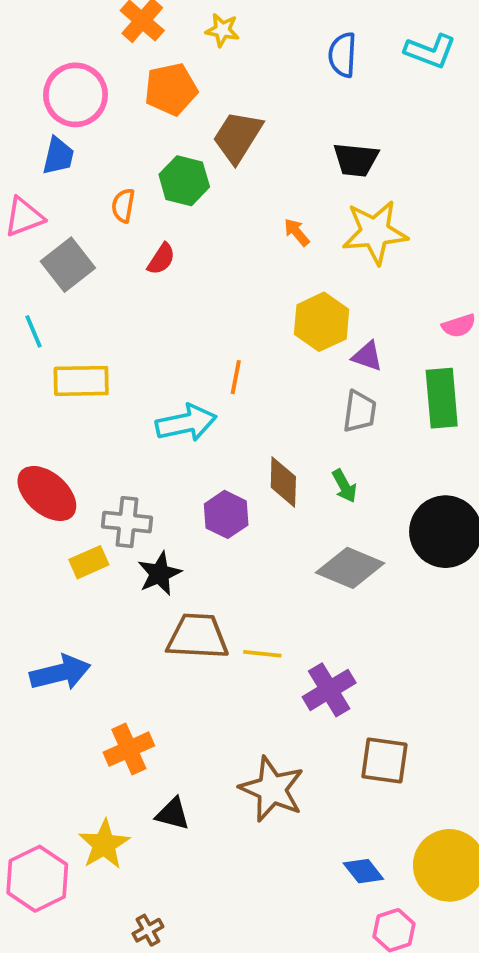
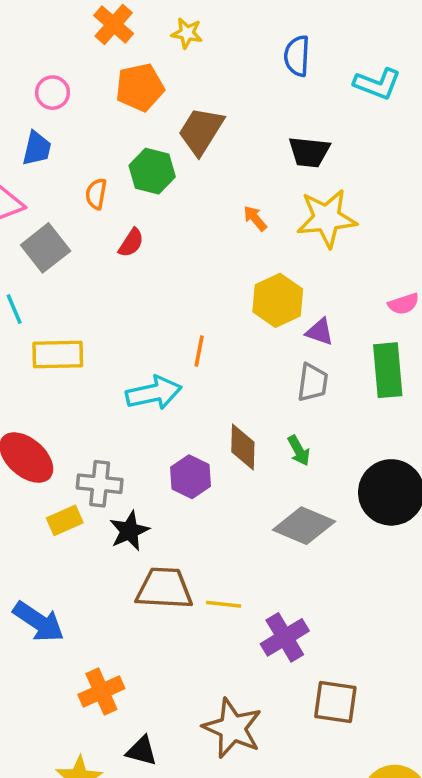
cyan L-shape: (430, 51) -> (377, 84), moved
pink circle: (75, 95) -> (53, 93), size x0.6
blue arrow: (60, 673) -> (39, 622), turned 48

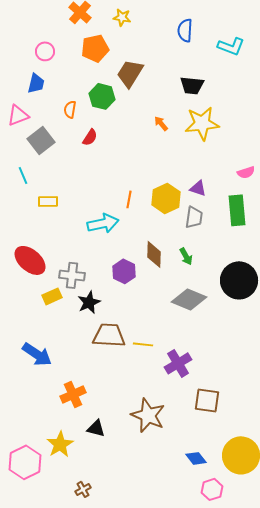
yellow hexagon: (278, 300) -> (166, 198), moved
yellow rectangle: (58, 354) -> (48, 201), size x0.7

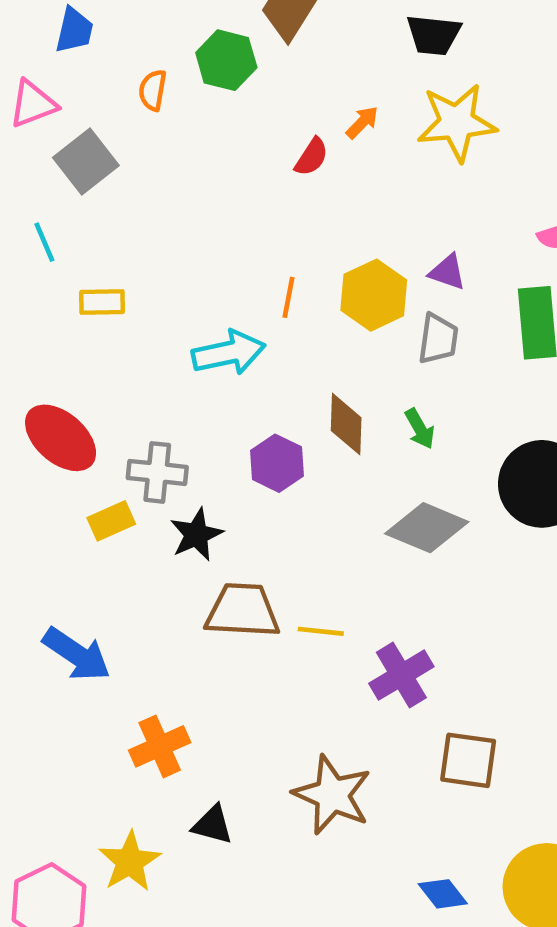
orange arrow: (161, 123) -> (362, 122), turned 84
red semicircle: (90, 137) -> (312, 157), moved

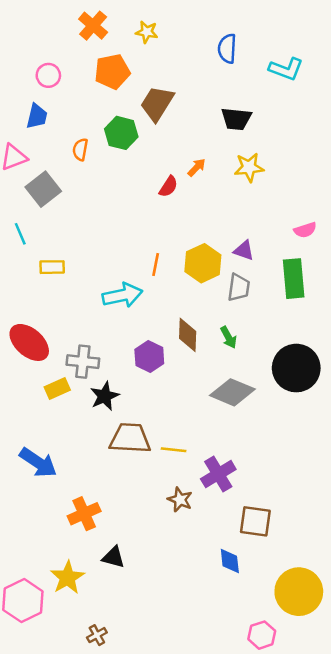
yellow star: (457, 122) -> (249, 167), size x0.7
brown star: (332, 795) -> (180, 500), moved, size x0.6
blue diamond: (443, 894) -> (230, 561), moved, turned 32

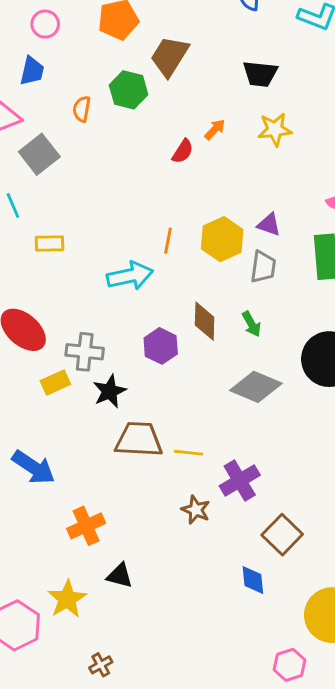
brown square: (255, 521) -> (282, 535), turned 36

